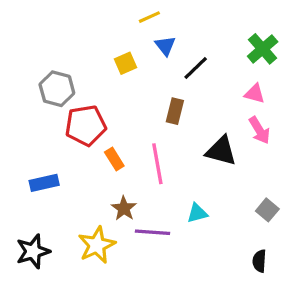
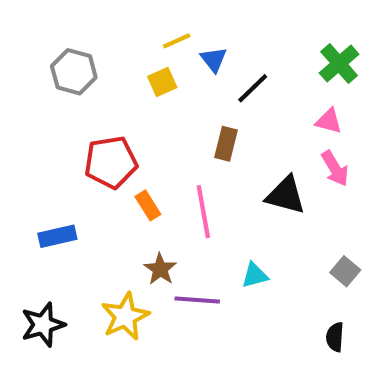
yellow line: (149, 17) -> (177, 41), moved
gray hexagon: (57, 89) -> (74, 72), moved

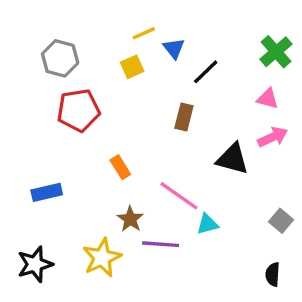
red pentagon: (111, 162) -> (78, 110), moved
pink arrow: (335, 168) -> (273, 137), turned -84
pink line: (203, 212) -> (179, 196), moved, turned -45

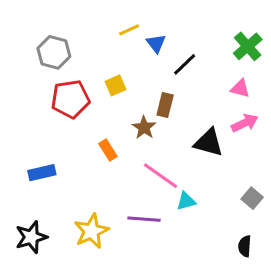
yellow square: (132, 67) -> (115, 85), moved
brown star: (130, 219) -> (144, 128), moved

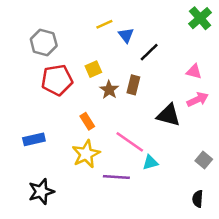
green cross: (248, 46) -> (200, 18), moved
brown star: (144, 128) -> (109, 90), moved
yellow star: (91, 231) -> (86, 154), moved
black star: (31, 237) -> (41, 192), moved

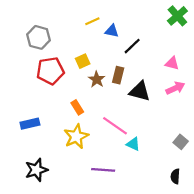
blue triangle: (126, 35) -> (112, 31), turned -40
black triangle: (169, 115) -> (140, 91), moved
cyan triangle: (150, 162) -> (133, 144), turned 40
purple line: (116, 177) -> (103, 170), moved

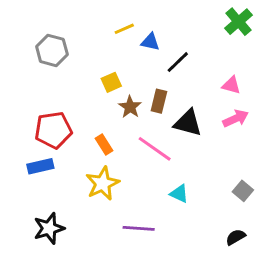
red pentagon: (50, 71) -> (53, 130), moved
pink line: (115, 126) -> (155, 149), moved
black semicircle: (175, 176) -> (236, 237), turned 56

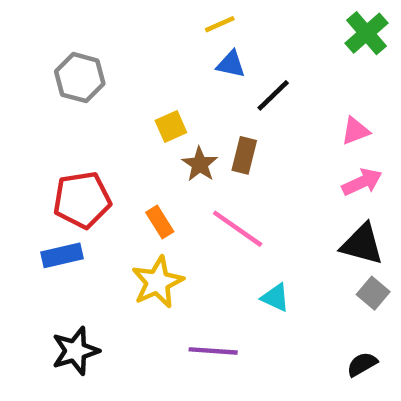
yellow line: (124, 29) -> (220, 24), moved
pink triangle: (231, 85) -> (355, 131), turned -36
black triangle: (188, 123) -> (362, 244), moved

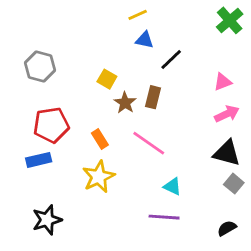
gray hexagon: (80, 78) -> (40, 67), moved
yellow square: (171, 126) -> (107, 79), turned -36
purple line: (213, 351) -> (164, 217), moved

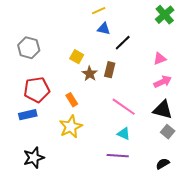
pink line: (149, 143) -> (124, 107), moved

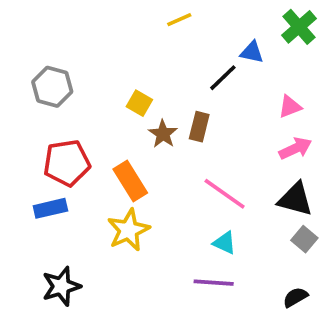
blue triangle: (104, 29) -> (252, 52), moved
orange rectangle: (72, 100) -> (130, 181), size x1.5

